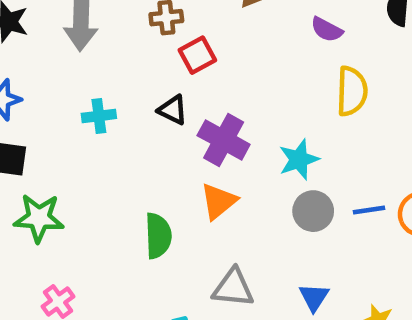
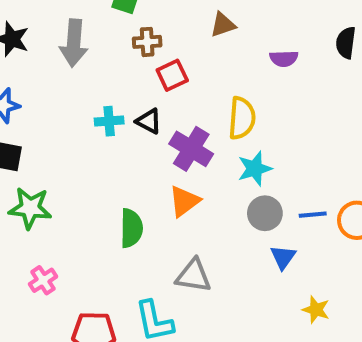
purple semicircle: (327, 30) -> (284, 59), turned -32
yellow semicircle: (352, 91) -> (242, 118), moved
cyan cross: (99, 116) -> (109, 121), moved
blue triangle: (314, 297) -> (283, 257), moved

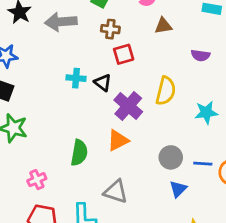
gray arrow: (74, 43) -> (61, 22), turned 72
cyan star: (255, 169) -> (206, 112), moved
pink cross: (43, 280) -> (37, 180), moved

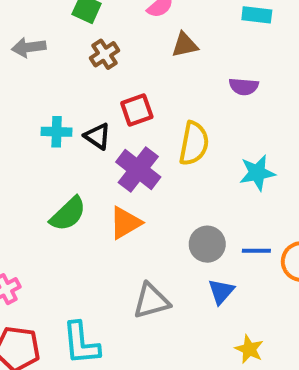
gray arrow: (61, 22) -> (29, 47), size x0.7
brown cross: (110, 29) -> (105, 54), turned -36
red square: (124, 54) -> (137, 110), moved
green semicircle: (79, 153) -> (68, 214), moved, turned 40
gray triangle: (116, 192) -> (151, 301), moved, turned -30

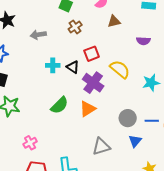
gray arrow: (29, 47) -> (38, 35), moved
yellow semicircle: (194, 143) -> (120, 69), turned -60

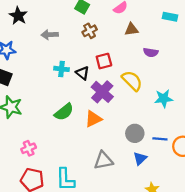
purple semicircle: (143, 41) -> (151, 52), moved

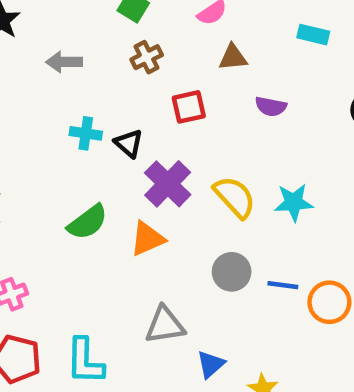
red square: (104, 61) -> (189, 107), moved
yellow semicircle: (132, 81) -> (235, 197), moved
blue triangle: (140, 158) -> (211, 364), moved

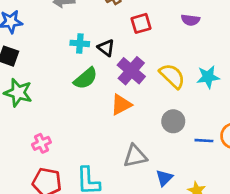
green semicircle: (88, 222) -> (86, 78), moved
blue line: (283, 285) -> (204, 141), moved

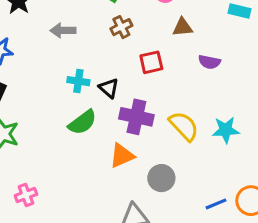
purple cross: (131, 71) -> (136, 117), turned -32
gray circle: (173, 121) -> (161, 178), moved
blue line: (204, 141) -> (216, 204), turned -30

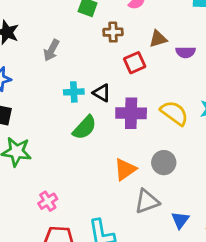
brown cross: (121, 27) -> (113, 32), moved, turned 36
brown triangle: (183, 27) -> (158, 39), moved
gray arrow: (63, 30) -> (51, 50), turned -50
orange triangle: (122, 156) -> (125, 169), moved

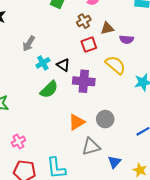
brown cross: (113, 32) -> (84, 21), moved, turned -32
gray arrow: (51, 50) -> (29, 44), moved
cyan cross: (74, 92) -> (43, 63), turned -32
yellow semicircle: (174, 113) -> (115, 65), moved

